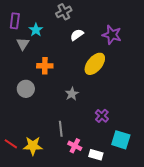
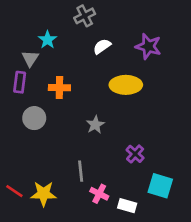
purple rectangle: (15, 21) -> (20, 82), moved
yellow ellipse: (95, 64) -> (126, 85), turned 50

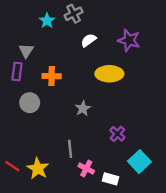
cyan star: (47, 40) -> (47, 21), moved
cyan square: (160, 186) -> (139, 162), turned 30
yellow star: (44, 194) -> (38, 168), turned 30

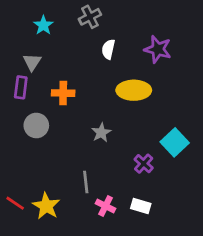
cyan star: (47, 21) -> (43, 25), moved
white semicircle: (89, 40) -> (108, 49), turned -42
cyan square: (139, 162) -> (175, 142), moved
white rectangle: (111, 179) -> (141, 206), moved

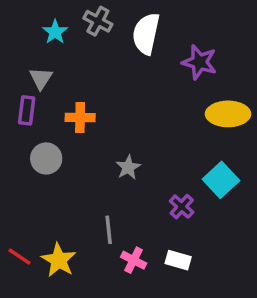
gray cross: (90, 17) -> (98, 21), moved, turned -35
white semicircle: (108, 49) -> (146, 34), moved, size x1.6
yellow ellipse: (134, 90) -> (228, 114), moved

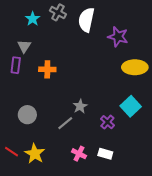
gray circle: (46, 158) -> (27, 115), moved
gray star: (128, 167) -> (80, 106), moved
gray line: (109, 230) -> (65, 123), moved, turned 56

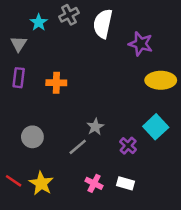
gray cross: (58, 12) -> (69, 15), turned 35
gray triangle: (24, 46) -> (19, 44), moved

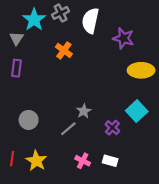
cyan star: (39, 22) -> (34, 20), size x1.5
orange cross: (56, 83) -> (64, 50), moved, turned 35
red line: (14, 181) -> (12, 159), turned 64

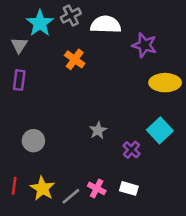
white semicircle: (90, 21) -> (106, 25), turned 80
gray line: (68, 129) -> (71, 196), moved

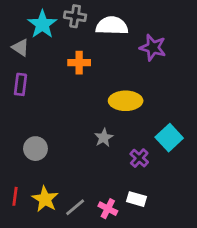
gray cross: (71, 15) -> (75, 16), turned 36
gray triangle: (19, 45) -> (20, 48), turned -30
orange cross: (75, 59) -> (79, 63), turned -36
yellow ellipse: (165, 83) -> (126, 101), moved
pink cross: (97, 188) -> (108, 209), moved

